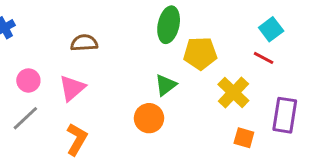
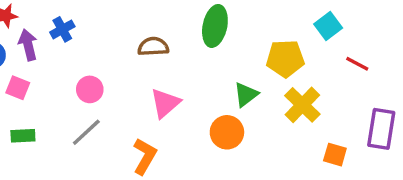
green ellipse: (169, 25) -> (215, 26), moved
cyan square: (271, 29) -> (328, 26), moved
pink triangle: (72, 88) -> (165, 103), moved
yellow cross: (233, 93) -> (302, 105), moved

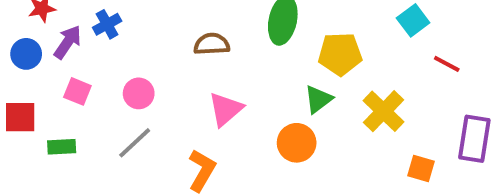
purple arrow: (28, 45) -> (68, 42), turned 48
yellow pentagon: (285, 59) -> (340, 54), moved
pink square: (18, 88) -> (77, 91), moved

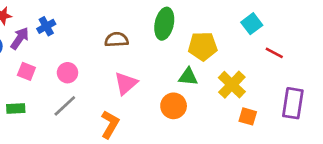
green triangle: (318, 99) -> (188, 77), turned 42
orange square: (421, 168) -> (248, 116), moved

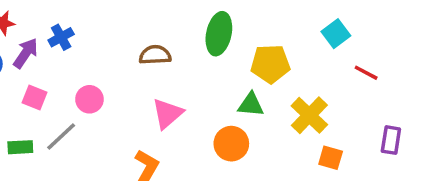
purple rectangle: (293, 103) -> (391, 140), size x0.7
gray line: (65, 106) -> (61, 137), moved

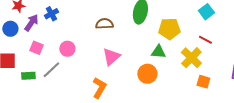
red line: (366, 73) -> (205, 40), moved

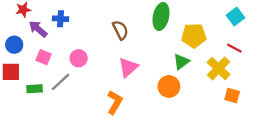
blue cross: (51, 14) -> (61, 19), turned 32
purple arrow: (31, 23) -> (38, 29), turned -84
brown semicircle: (104, 24) -> (120, 30), turned 66
blue circle: (10, 29) -> (14, 45), moved
green triangle: (158, 52) -> (181, 62), turned -42

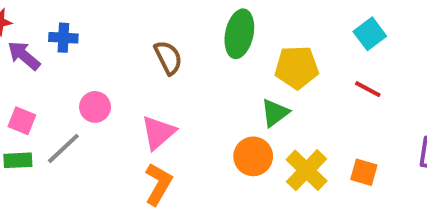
pink square: (44, 57) -> (22, 121), moved
pink triangle: (128, 67) -> (158, 133), moved
yellow cross: (219, 68) -> (307, 170), moved

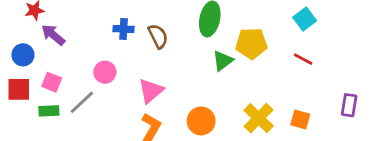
blue cross: (63, 38) -> (124, 29), moved
green triangle: (275, 113) -> (223, 61), moved
orange circle: (253, 156) -> (201, 121), moved

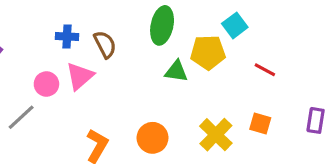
cyan square: (305, 19) -> (235, 25), moved
green triangle: (223, 61) -> (176, 71), turned 45
pink triangle: (151, 91) -> (80, 76), moved
orange square: (300, 120) -> (260, 124), moved

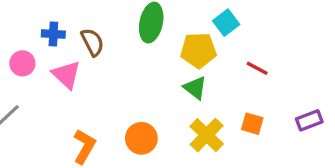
green triangle: (176, 71) -> (195, 88), moved, turned 30
pink triangle: (80, 76) -> (66, 75), turned -36
pink circle: (46, 84) -> (22, 63), moved
purple rectangle: (316, 120) -> (309, 120), turned 60

